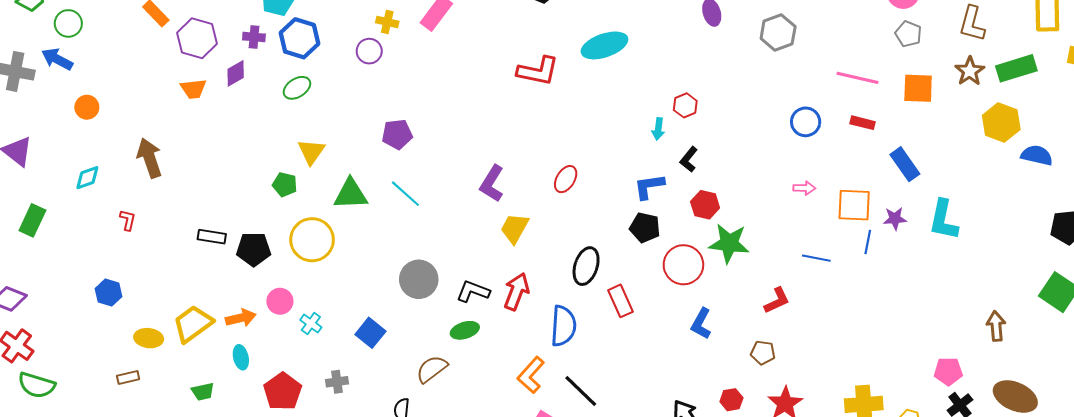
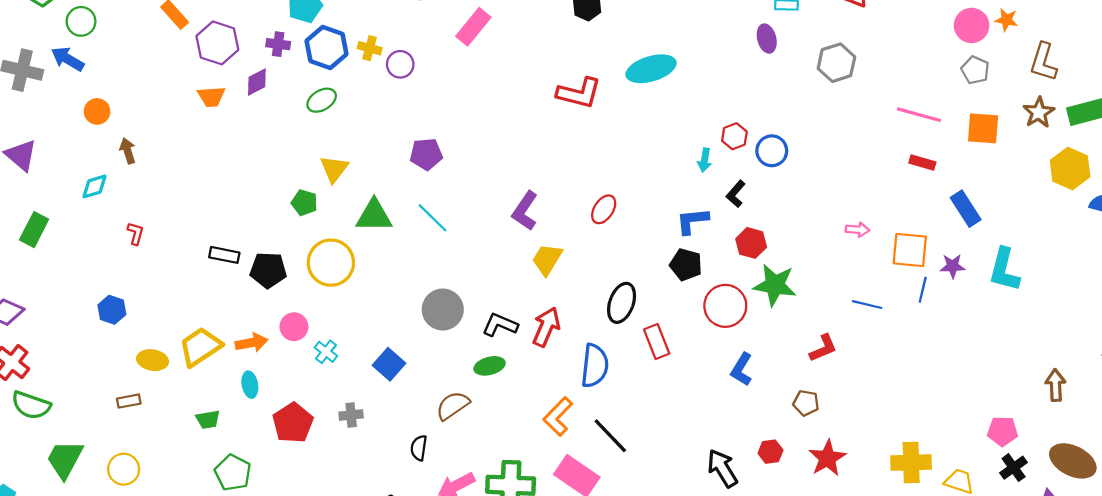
yellow cross: (387, 22) -> (370, 48), moved
blue circle: (806, 122) -> (772, 151), moved
brown arrow: (149, 158) -> (128, 151), moved, size x0.6

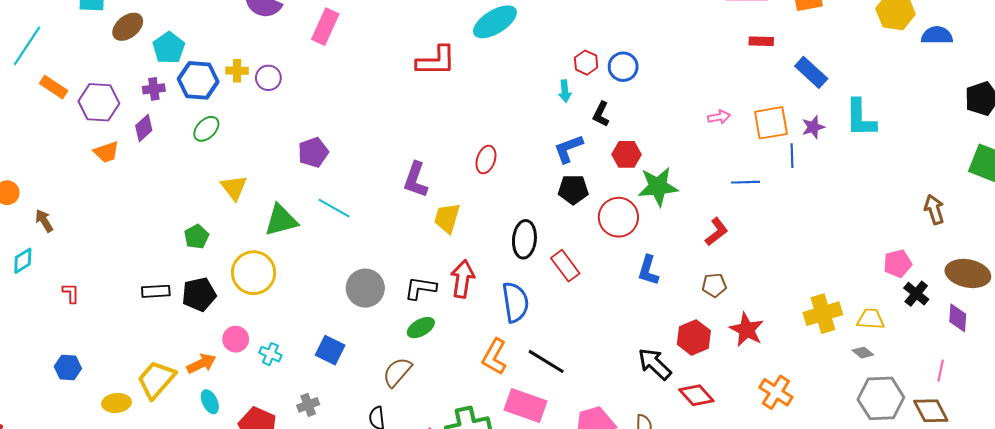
green pentagon: (304, 203) -> (196, 237), moved, turned -30
red hexagon: (770, 452) -> (694, 338), size x1.5

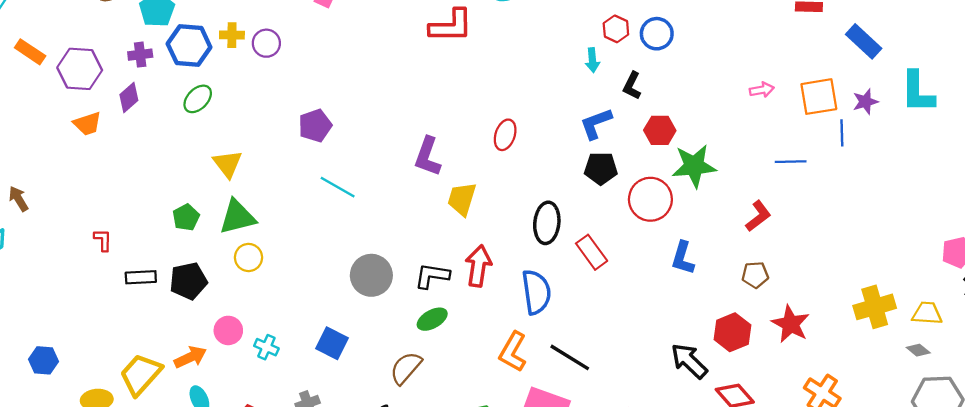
green triangle: (281, 220) -> (237, 217), moved
yellow circle: (254, 273) -> (248, 257), size x0.6
red L-shape: (71, 293) -> (103, 240), moved

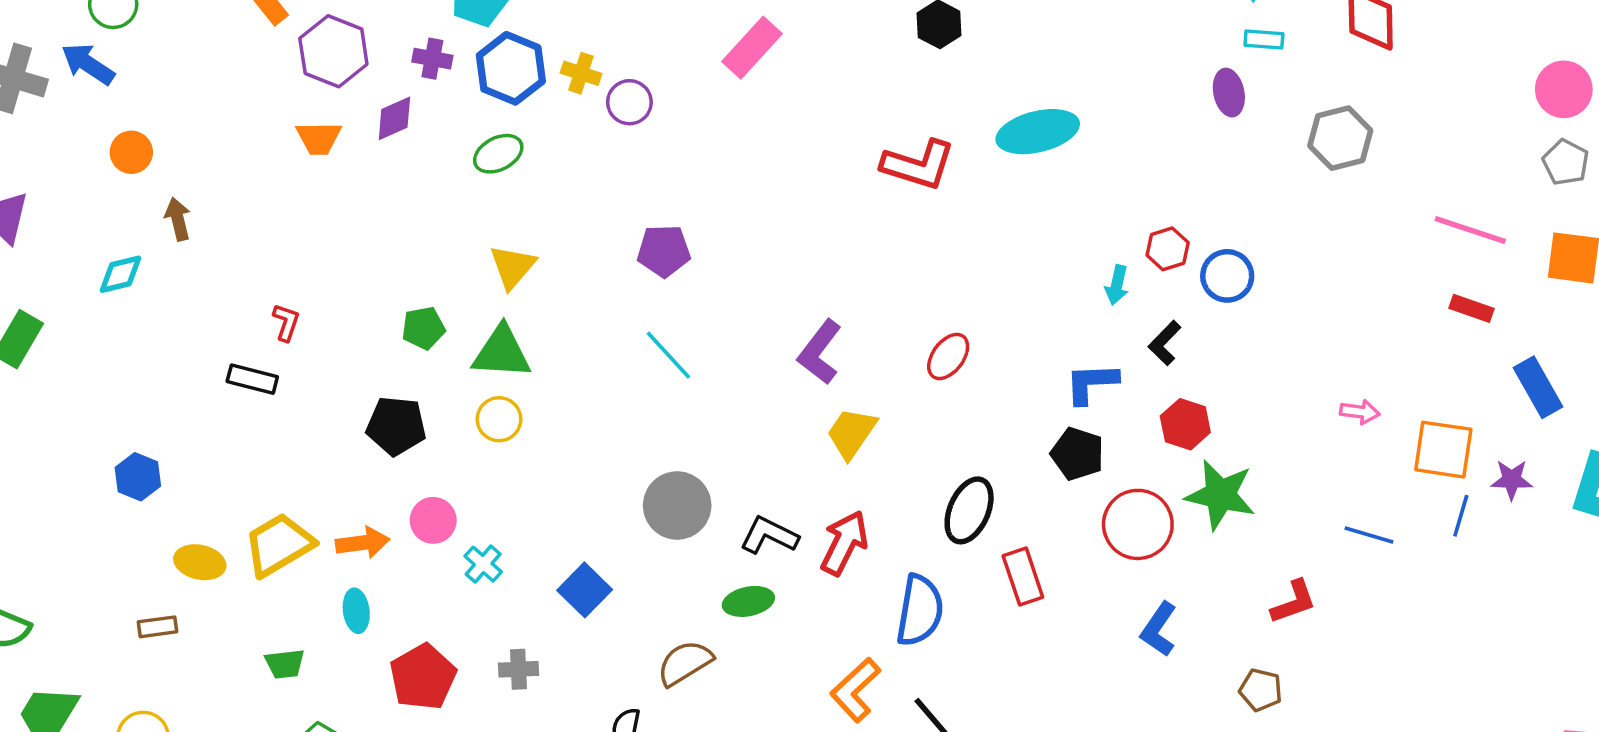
black rectangle: (141, 277) -> (252, 379), moved

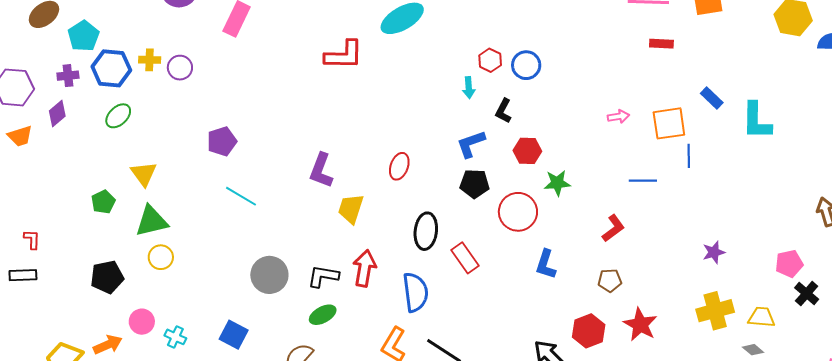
green pentagon: (423, 328) -> (103, 202), moved
red ellipse: (948, 356) -> (399, 166), moved
blue rectangle: (1538, 387) -> (712, 98), moved, size x0.7
purple star: (1512, 480) -> (714, 252), moved
green star: (1220, 495) -> (557, 183), size x0.7

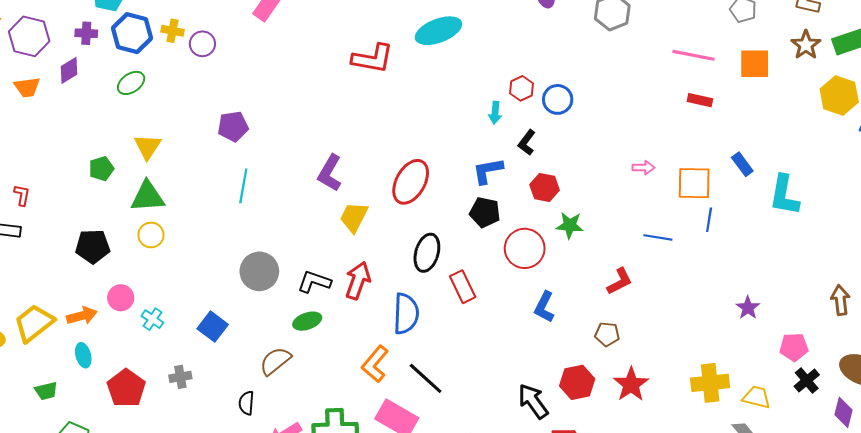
red ellipse: (399, 166) -> (411, 182), size x1.6
cyan line: (241, 196) -> (243, 186), turned 60
purple star: (714, 252) -> (748, 308), moved, turned -30

